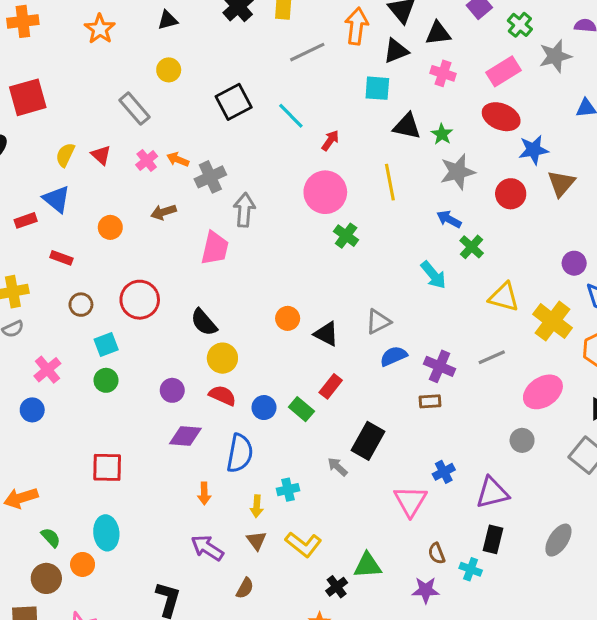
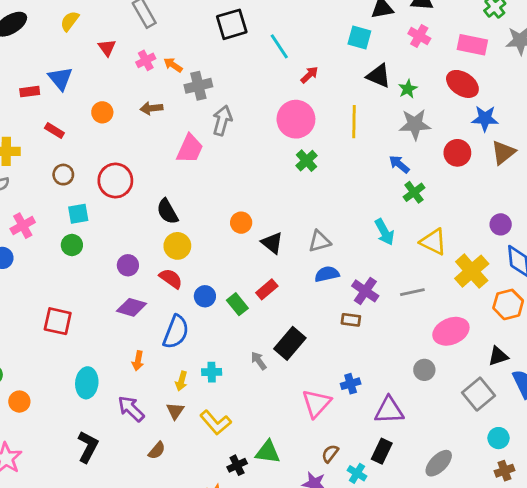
pink rectangle: (504, 71) -> (472, 45), turned 32
yellow semicircle: (65, 155) -> (70, 21), moved
cyan arrow: (433, 275) -> (384, 232), moved
cyan ellipse: (106, 533) -> (87, 383), moved
brown semicircle: (437, 553) -> (330, 454), turned 48

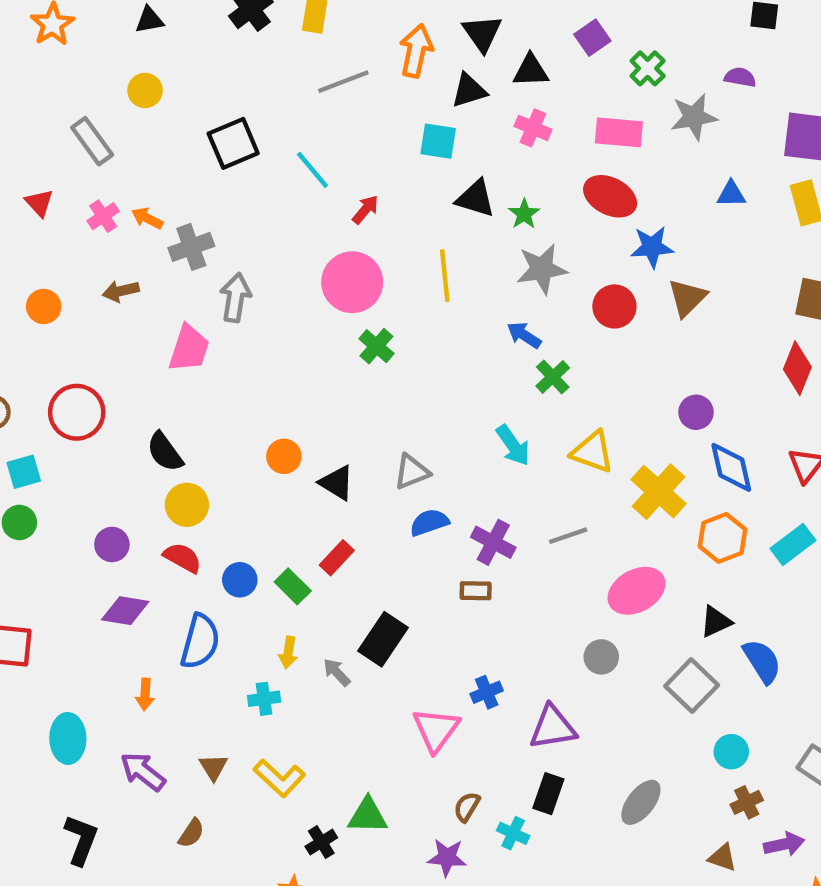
yellow arrow: (181, 381) -> (288, 652), moved

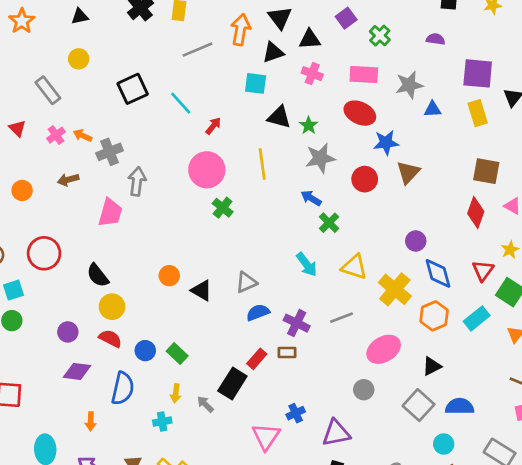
gray star: (694, 117) -> (409, 85), moved
red rectangle: (337, 558) -> (257, 359), moved
blue semicircle: (762, 661) -> (460, 406), moved, turned -56

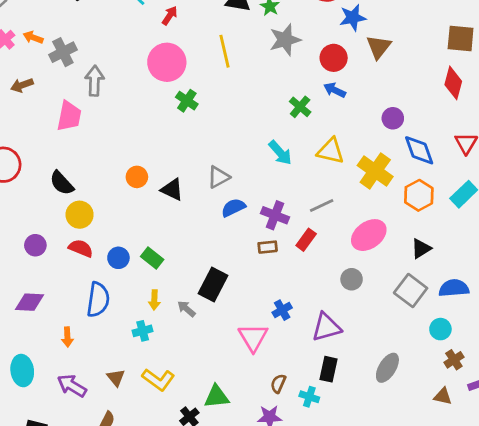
blue arrow: (311, 198) -> (335, 90), moved
red rectangle: (257, 359) -> (306, 240), moved
purple diamond: (77, 371) -> (30, 302), moved

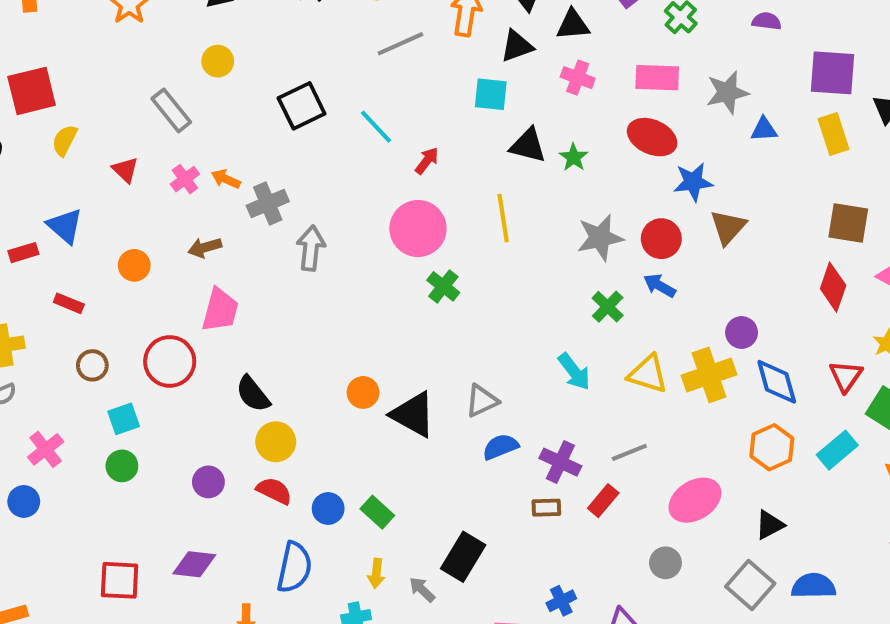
gray star: (285, 40) -> (600, 238), moved
pink trapezoid: (69, 116) -> (220, 310), moved
yellow cross: (375, 171) -> (709, 375), moved, turned 32
black triangle: (172, 190) -> (413, 414), size x1.4

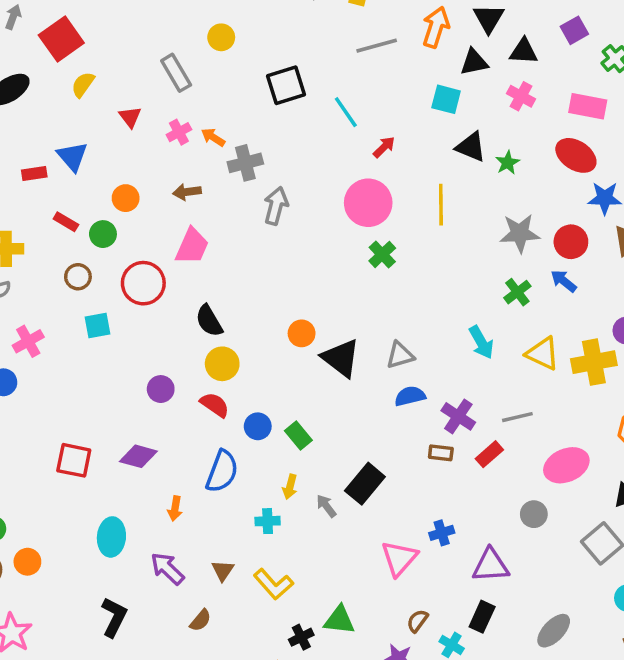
red square: (32, 91) -> (61, 39), turned -30
green circle: (122, 466) -> (103, 234), moved

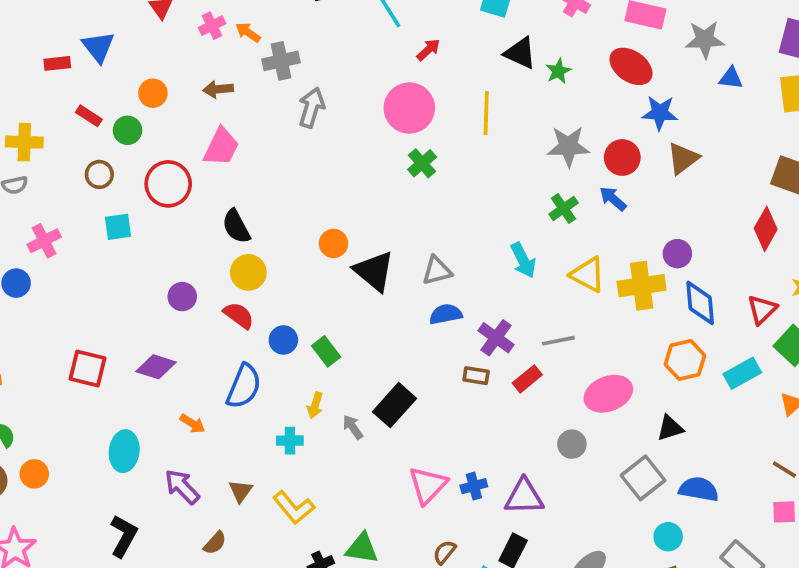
orange arrow: (175, 508) -> (193, 424), turned -70
blue cross: (442, 533) -> (474, 486), moved

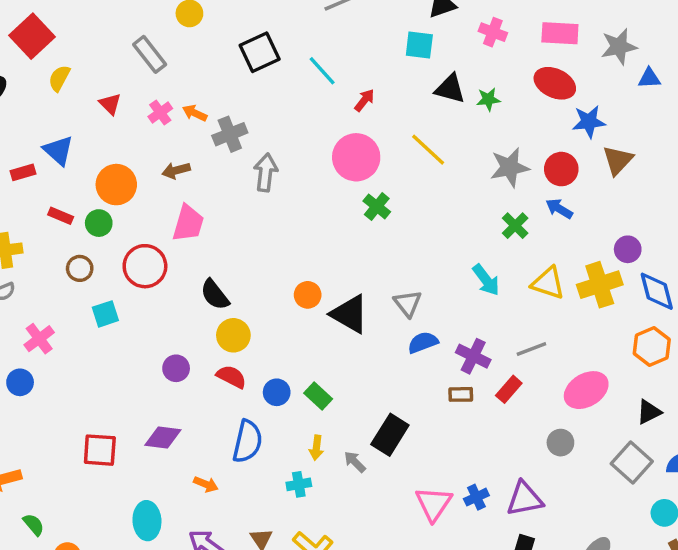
green star: (558, 71) -> (488, 99), turned 30
orange circle: (153, 93) -> (116, 185), size x1.5
yellow line: (486, 113) -> (428, 150), turned -39
gray triangle: (437, 271) -> (408, 303), turned -44

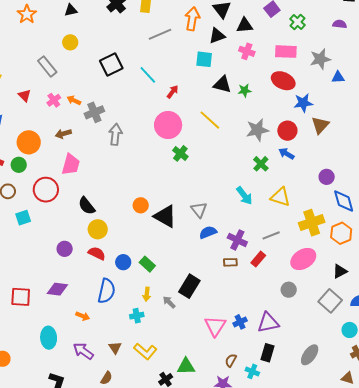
yellow cross: (600, 285) -> (312, 223), moved

